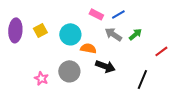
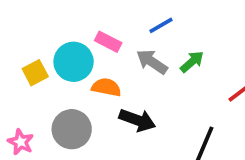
pink rectangle: (96, 14) -> (108, 42), moved
yellow square: (40, 30) -> (35, 73), moved

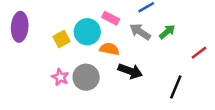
pink star: (21, 142) -> (60, 77), moved

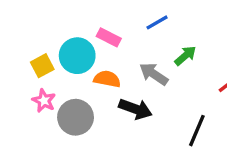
gray arrow: (140, 32) -> (154, 74), moved
pink star: (60, 77) -> (44, 101), moved

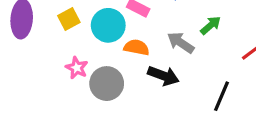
yellow square: (42, 66) -> (69, 19), moved

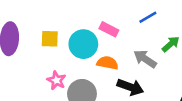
yellow square: (69, 19) -> (50, 39), turned 30

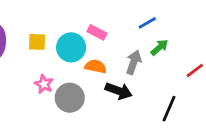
blue line: (148, 17) -> (147, 23), moved
gray arrow: (145, 59) -> (134, 62), turned 75

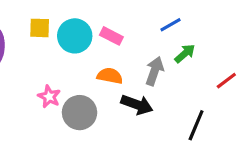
yellow square: (37, 42) -> (40, 28), moved
cyan circle: (71, 47) -> (75, 36), moved

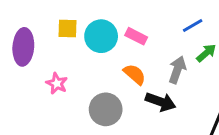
orange semicircle: (110, 76) -> (135, 74), turned 30
pink star: (49, 97) -> (57, 83), moved

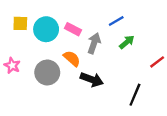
gray arrow: (177, 70) -> (94, 43), moved
gray circle: (106, 109) -> (47, 72), moved

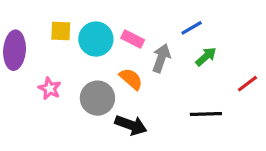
black arrow: (92, 80) -> (131, 125), moved
black line: (135, 95) -> (206, 114), moved, turned 65

